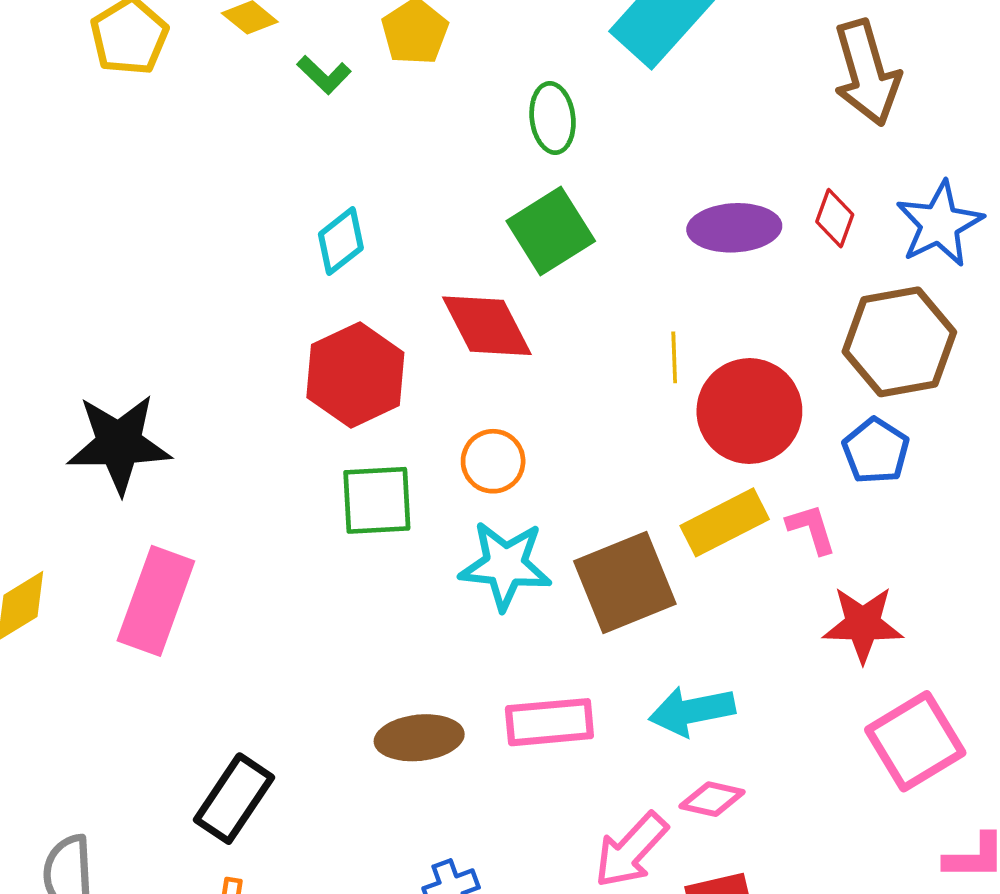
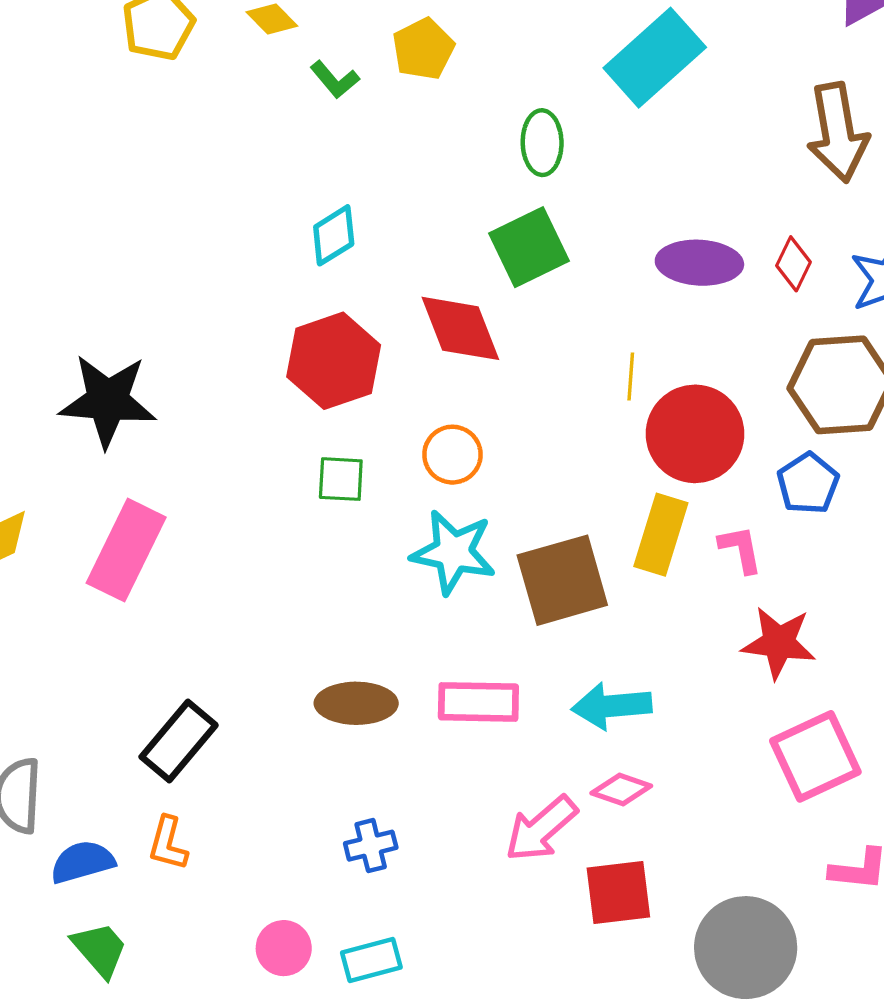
green square: (377, 500) -> (341, 479), size x0.7
yellow rectangle: (725, 522) -> (661, 535), turned -52

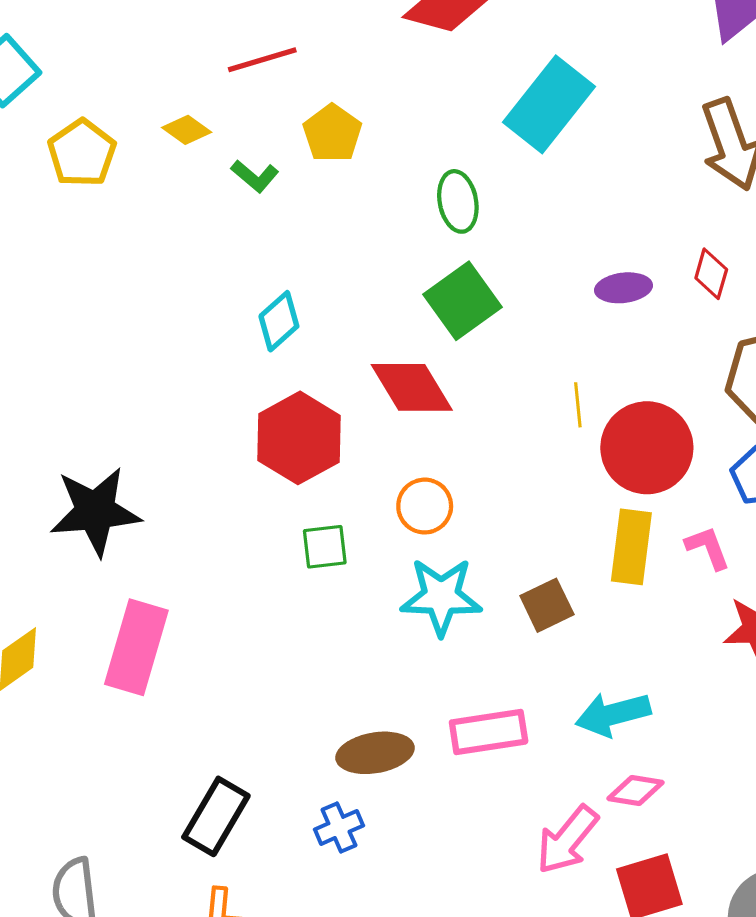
purple ellipse: (699, 263) -> (623, 288), size x0.7
brown square: (562, 580) -> (547, 605), size x0.6
blue cross: (371, 846) -> (339, 827), moved

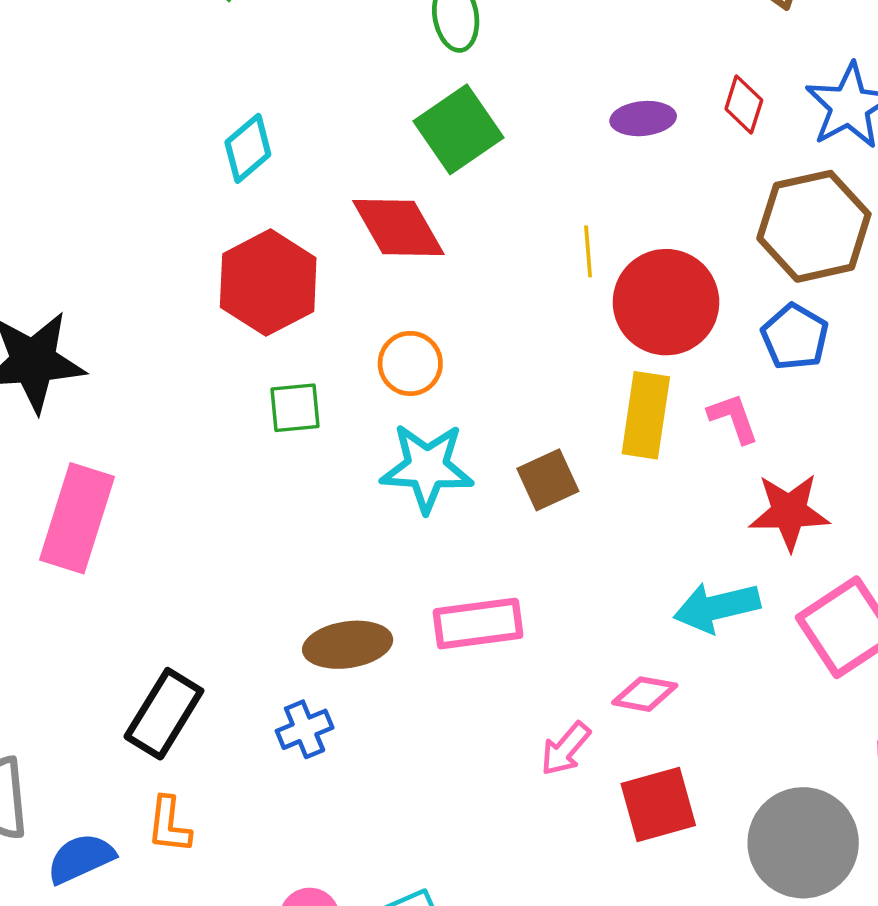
cyan arrow: (613, 714) -> (717, 607), moved
pink arrow: (567, 840) -> (565, 749), size x0.7

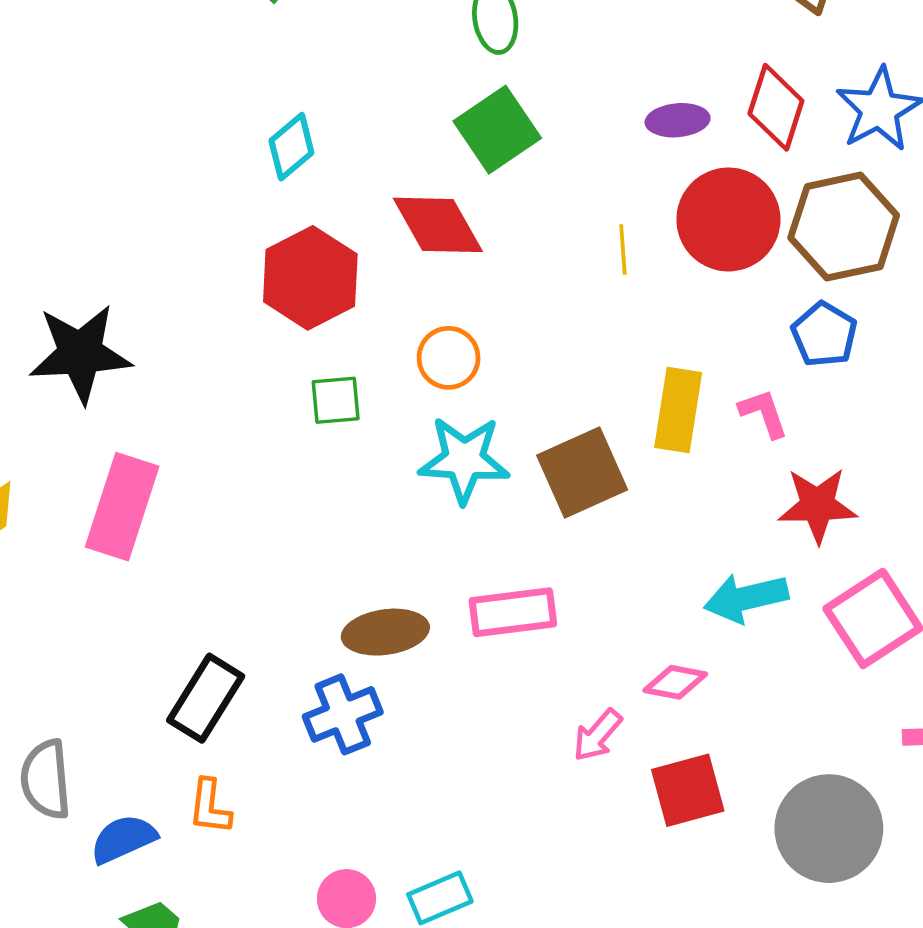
red diamond: (744, 105) -> (776, 107), size x1.5
red circle: (666, 302) -> (728, 219), moved
brown square: (548, 480) -> (582, 472), size x1.5
blue cross: (305, 729) -> (343, 714), size x1.4

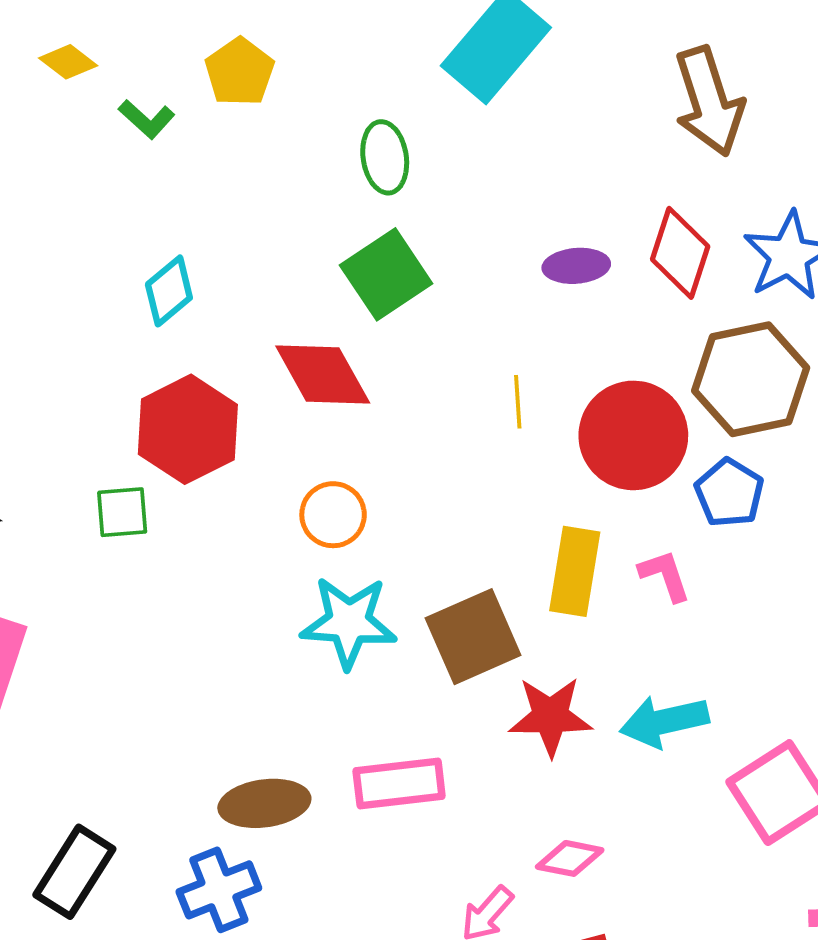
red circle: (728, 219) -> (633, 435), moved
green square: (336, 400) -> (122, 512), moved
red star: (818, 505) -> (551, 716), moved
cyan arrow: (746, 598) -> (664, 721), moved

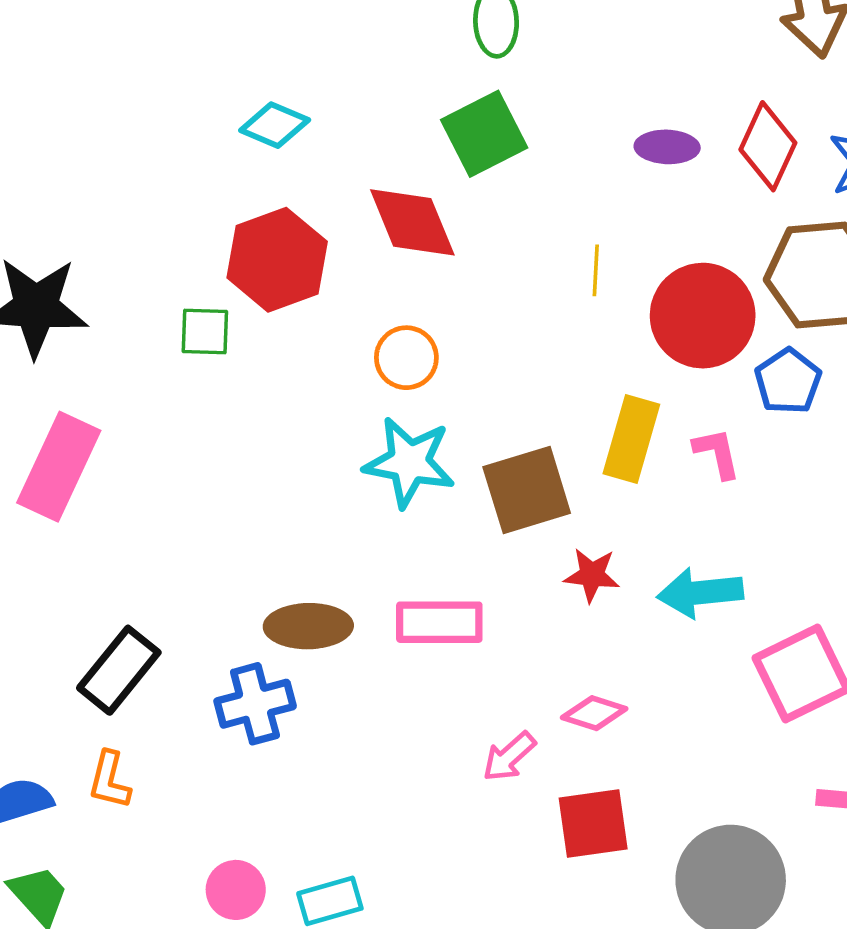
cyan diamond: (169, 291) -> (275, 125), turned 56
red star: (551, 716) -> (592, 575), size x0.7

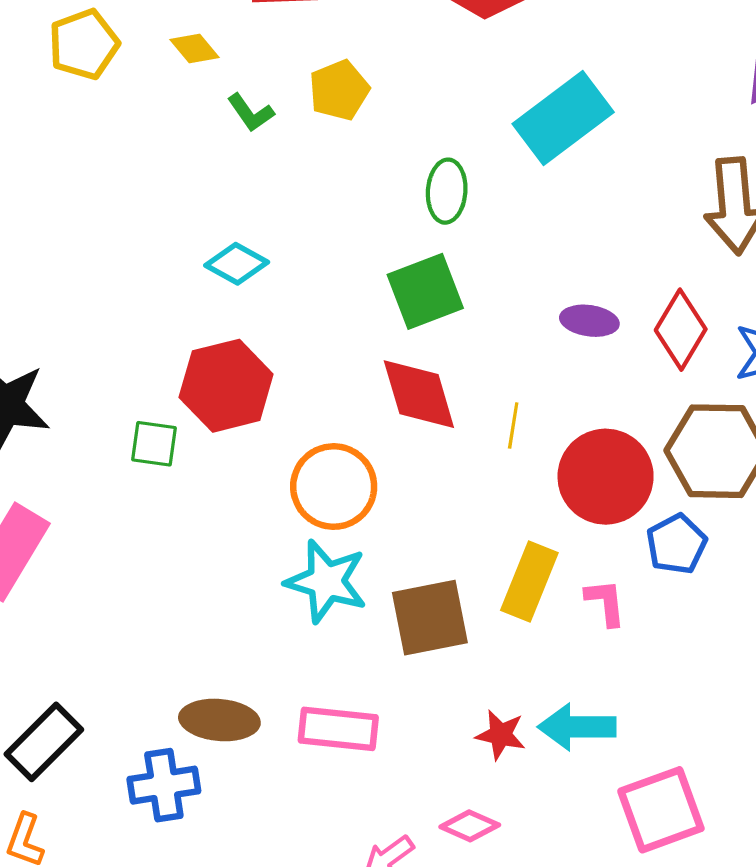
red diamond: (412, 222) -> (419, 394), moved
orange circle: (406, 358) -> (334, 487), size x1.5
red star: (592, 575) -> (501, 735), moved

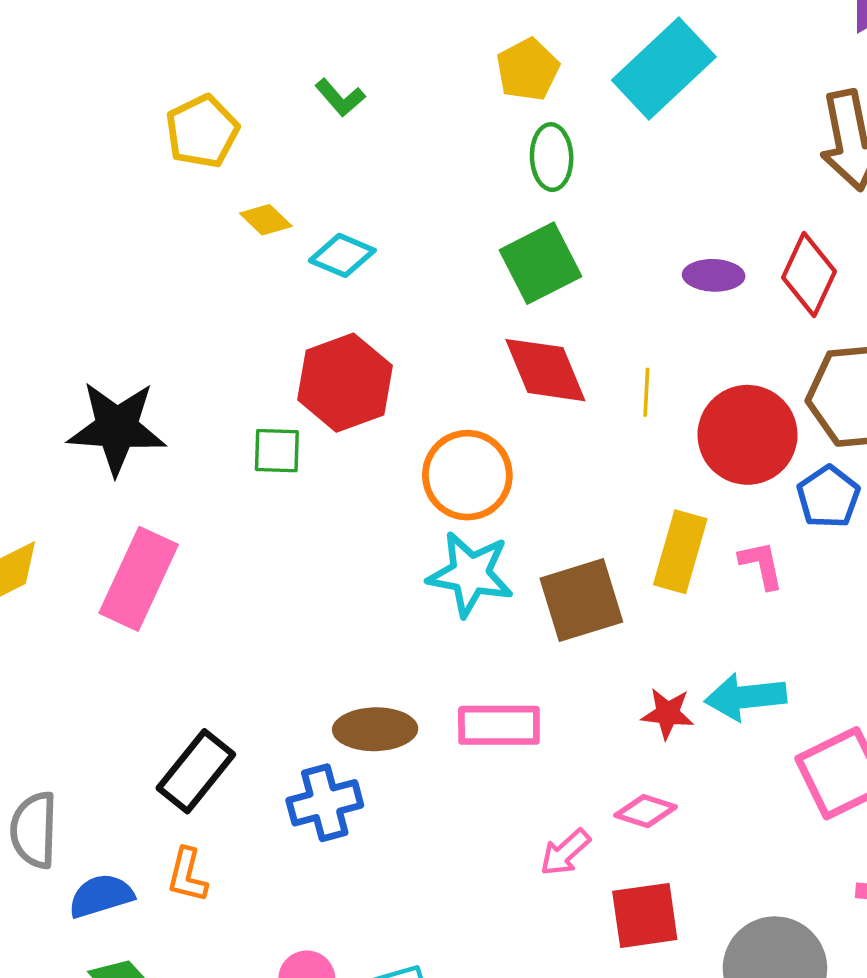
yellow pentagon: (84, 44) -> (202, 131), moved
yellow diamond: (195, 49) -> (266, 220), moved
yellow pentagon: (339, 90) -> (528, 70), moved

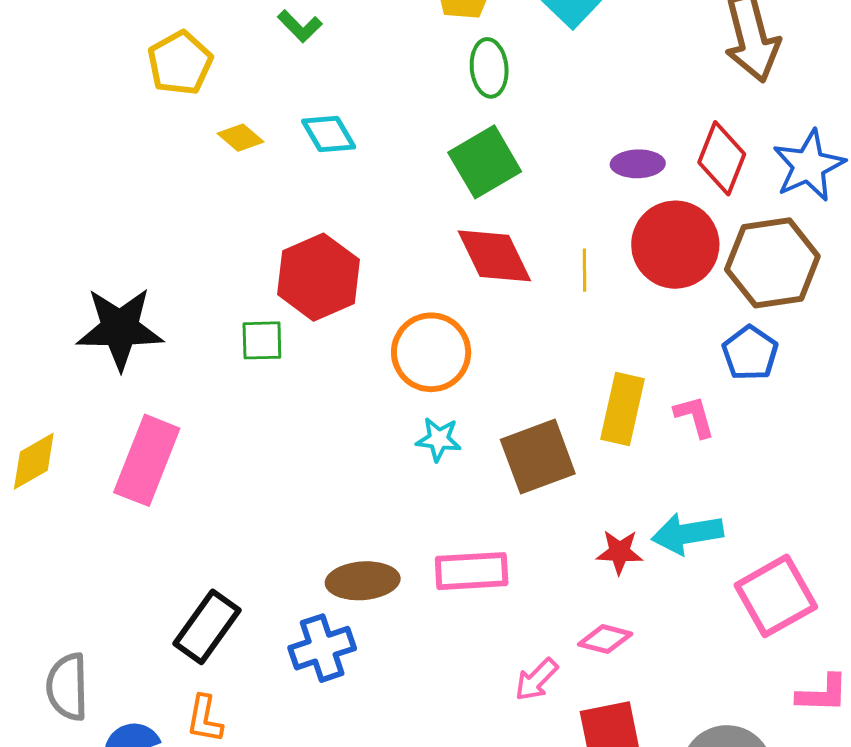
cyan diamond: (342, 255) -> (329, 134), moved, turned 40
red circle: (747, 435) -> (675, 245), moved
cyan star: (470, 574) -> (439, 439), size x0.6

